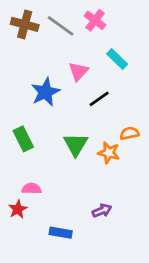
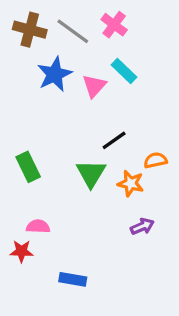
cyan rectangle: (117, 59) -> (124, 71), moved
blue star: (45, 92) -> (55, 74), moved
black line: (99, 99) -> (114, 140), moved
red star: (18, 209) -> (21, 251), turned 30
purple arrow: (102, 211) -> (142, 226), moved

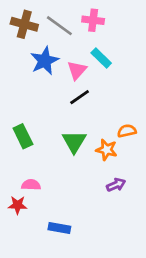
pink cross: (114, 25) -> (93, 20), turned -30
black line: (114, 140) -> (80, 97), moved

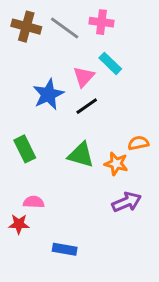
blue star: (45, 61) -> (48, 94), moved
green triangle: (74, 142) -> (81, 155), turned -45
purple arrow: (116, 185) -> (127, 202), size x1.4

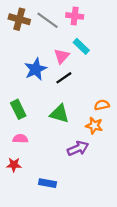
orange star: (116, 164) -> (94, 126), moved
pink semicircle: (34, 202) -> (20, 139), moved
purple arrow: (127, 202) -> (78, 148), moved

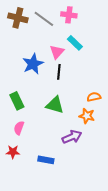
black line: (64, 78) -> (59, 72), turned -49
pink semicircle: (20, 139) -> (19, 128), turned -72
blue rectangle: (48, 183) -> (46, 160), moved

